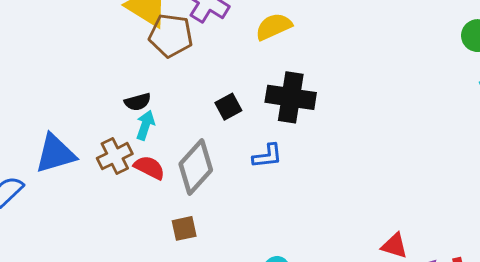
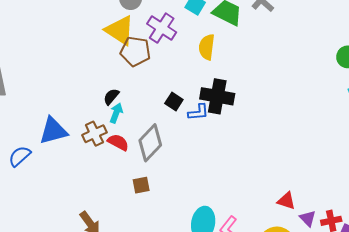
yellow semicircle: (274, 27) -> (207, 47), turned -60
black semicircle: (138, 102) -> (111, 97), turned 144
black square: (228, 107) -> (174, 101), turned -30
blue L-shape: (267, 156) -> (198, 112), moved

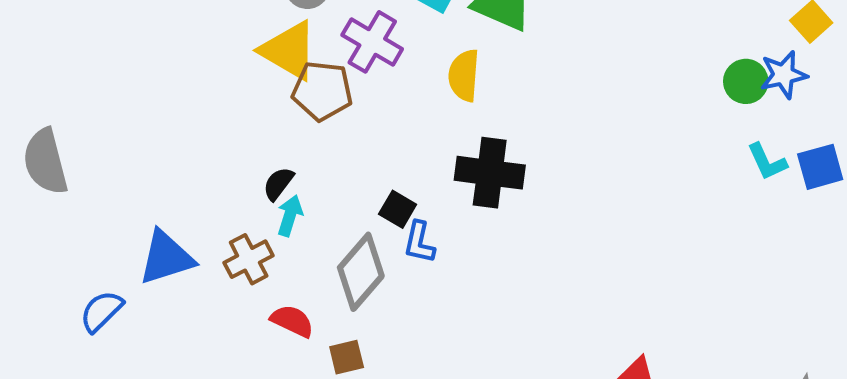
black square: (174, 101) -> (398, 209), moved
blue L-shape: (198, 112) -> (419, 242), moved, turned 110
red semicircle: (118, 142) -> (292, 321), moved

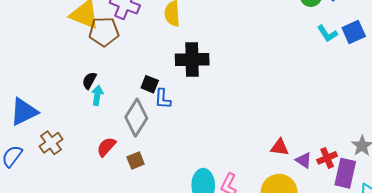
blue triangle: (166, 258) -> (24, 112), moved
brown cross: (249, 259) -> (51, 143), moved
red semicircle: (292, 321) -> (106, 147), turned -65

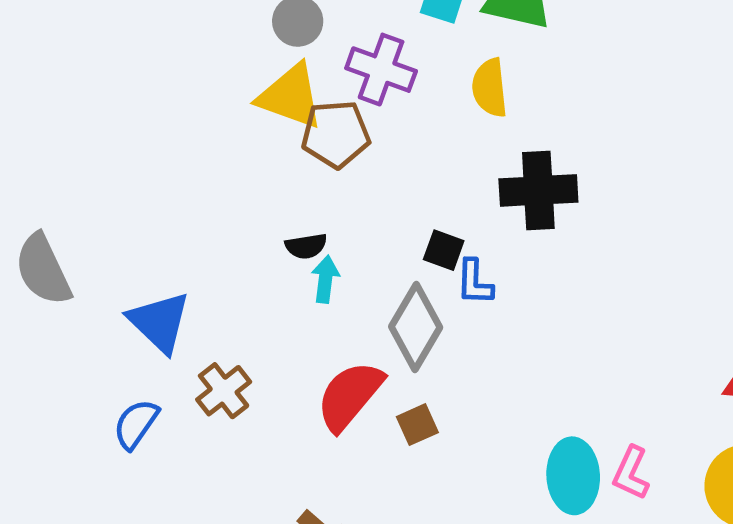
black semicircle: (89, 80) -> (306, 246), turned -126
blue triangle: (24, 112) -> (159, 322), turned -48
red semicircle: (106, 147) -> (350, 396), size x1.6

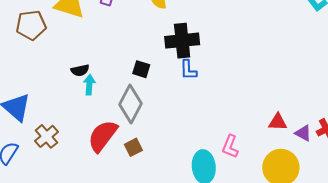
brown pentagon: (336, 134) -> (31, 25), moved
blue L-shape: (474, 282) -> (188, 70), moved
pink L-shape: (631, 473) -> (230, 146), moved

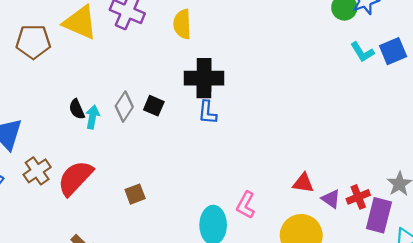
black semicircle: (80, 70) -> (77, 109), moved, turned 72
gray diamond: (130, 104) -> (124, 107), moved, size x0.7
red semicircle: (103, 136) -> (75, 178), moved

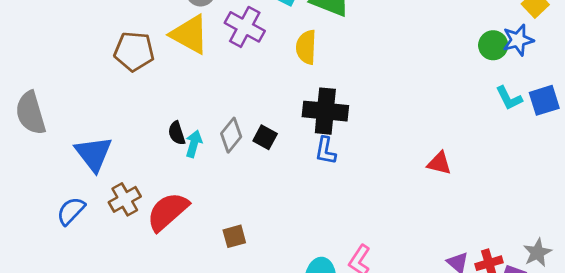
red triangle: (303, 183) -> (439, 163), moved

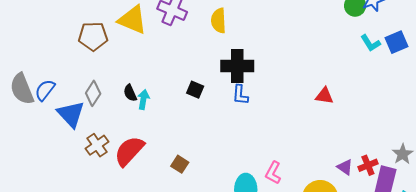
gray diamond: (231, 135) -> (93, 93), moved
blue semicircle: (71, 211) -> (45, 90), moved
brown square: (234, 236) -> (180, 164), turned -36

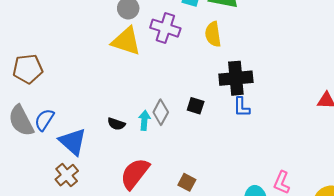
brown pentagon: (93, 36) -> (28, 69), moved
gray diamond: (93, 93) -> (161, 112), moved
black semicircle: (130, 93) -> (116, 124), moved, turned -42
brown cross: (97, 145) -> (67, 175), moved

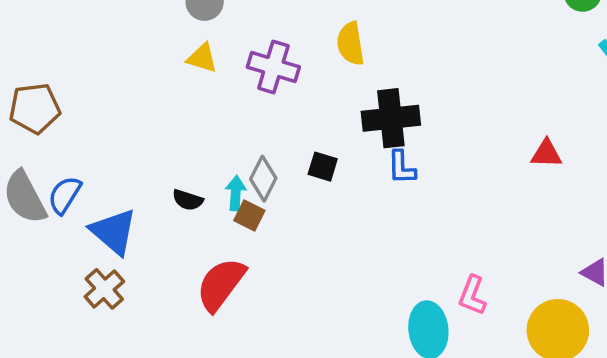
purple cross: (165, 28) -> (273, 67), moved
yellow triangle: (126, 41) -> (202, 58), size x0.6
brown square: (187, 182) -> (249, 216), moved

